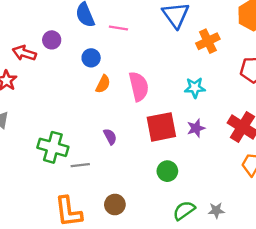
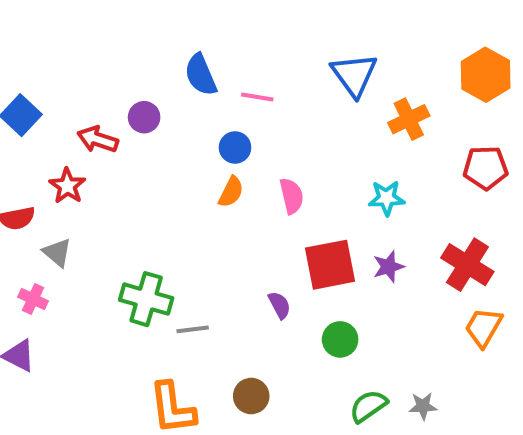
blue circle: (91, 58) -> (235, 147), moved
pink semicircle: (139, 86) -> (292, 196), size x0.7
purple semicircle: (110, 137) -> (279, 305), moved

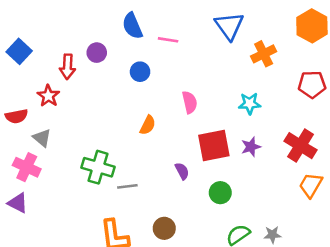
red arrow: (98, 139) -> (67, 67), turned -105
blue circle: (235, 147) -> (140, 72), moved
orange semicircle: (231, 192) -> (148, 125), moved
pink cross: (33, 299) -> (27, 167), size x1.5

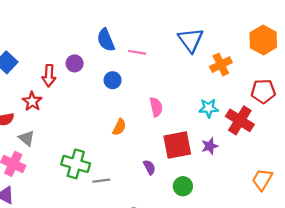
red cross: (301, 146) -> (240, 120), moved

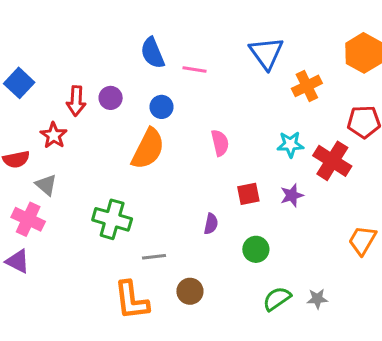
purple circle: (75, 63) -> (111, 98), moved
orange semicircle: (119, 127) -> (148, 149), moved, size x1.8
red square: (177, 145) -> (248, 194), size x0.6
purple semicircle: (149, 167) -> (211, 224), turned 40
gray line: (101, 181) -> (154, 257), moved

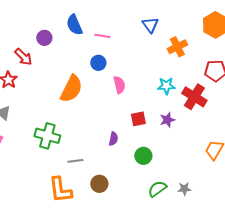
blue triangle: (266, 53) -> (150, 25), size x0.7
purple circle: (111, 98) -> (44, 38), moved
red arrow: (76, 101) -> (23, 57), turned -48
blue circle: (162, 107) -> (98, 63), moved

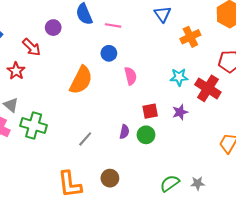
green cross: (47, 136) -> (34, 126), moved
green circle: (143, 156) -> (146, 135), moved
gray line: (75, 161) -> (85, 139), moved, turned -42

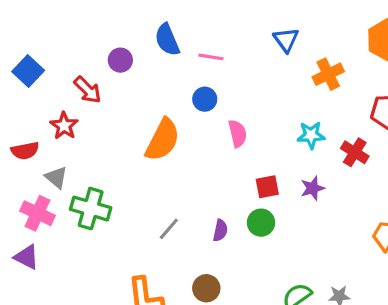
red cross: (208, 88) -> (355, 152), size x0.7
purple semicircle: (124, 132) -> (220, 230), moved

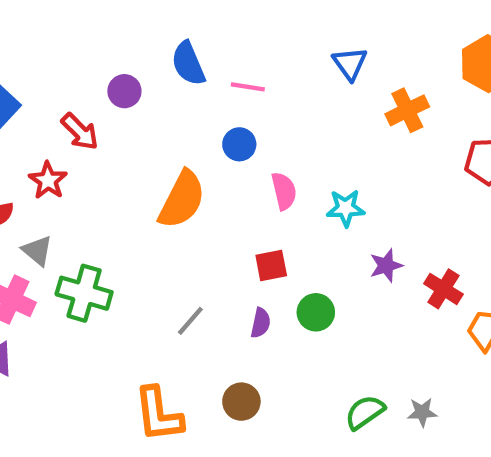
cyan star: (311, 135) -> (346, 208), moved
red cross: (355, 152) -> (443, 289), moved
red square: (267, 187) -> (271, 266), moved

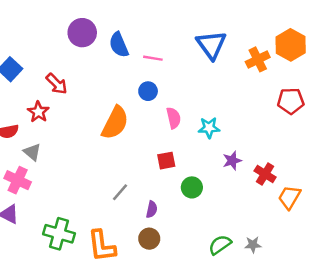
blue triangle: (350, 64) -> (211, 45), size x1.5
purple circle: (124, 91) -> (82, 33), moved, size x1.5
orange cross: (407, 110) -> (258, 59), moved
green cross: (84, 293) -> (59, 234), moved
purple semicircle: (261, 323) -> (152, 209), moved

